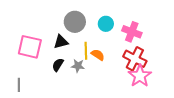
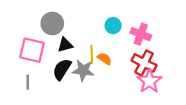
gray circle: (75, 22) -> (52, 23), moved
black semicircle: (58, 65) -> (62, 69), size x1.5
gray star: (78, 66) -> (83, 70), size x1.5
gray line: (19, 85) -> (28, 82), moved

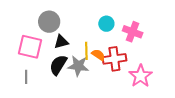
red cross: (144, 63) -> (114, 59), moved, turned -35

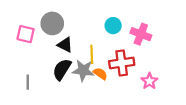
black triangle: (61, 42) -> (65, 45), turned 42
pink square: (30, 47) -> (26, 34), moved, size x0.7
orange semicircle: (98, 55) -> (100, 74), moved
pink star: (141, 76) -> (149, 81), size x0.7

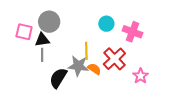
black triangle: (65, 45) -> (42, 40), moved, turned -35
red cross: (122, 63) -> (114, 59), turned -35
black semicircle: (62, 69) -> (58, 78), moved
gray line: (28, 82) -> (42, 55), moved

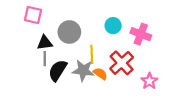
gray circle: (49, 22) -> (69, 32), moved
pink square: (24, 32) -> (33, 15), moved
black semicircle: (58, 78) -> (58, 70), moved

